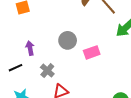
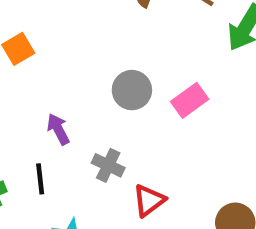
black line: (16, 68) -> (40, 179), turned -56

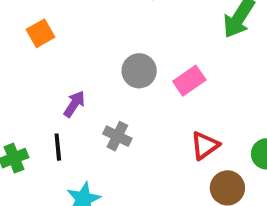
purple arrow: (58, 129) -> (74, 104), turned 60
red triangle: (149, 200) -> (205, 145), moved

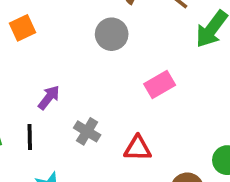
gray circle: (139, 71) -> (112, 34), moved
red triangle: (205, 145) -> (138, 148), moved, turned 32

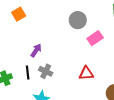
gray circle: (112, 34) -> (78, 20), moved
gray cross: (87, 131) -> (46, 71), moved

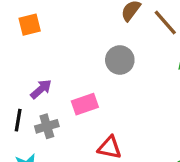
pink rectangle: (95, 38) -> (85, 104), moved
gray cross: (46, 71) -> (47, 126), turned 32

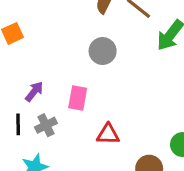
pink rectangle: (85, 104) -> (78, 98), turned -50

